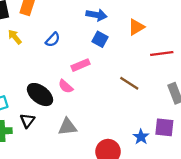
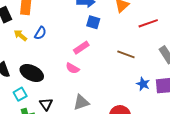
blue semicircle: (53, 40) -> (40, 33), moved
black ellipse: (40, 95) -> (32, 73), moved
blue star: (141, 137) -> (143, 84), moved

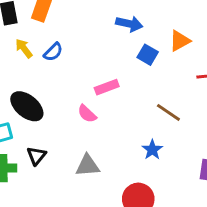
blue square: (93, 22) -> (148, 55), moved
blue star: (143, 84) -> (152, 150), moved

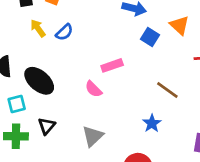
orange triangle: (180, 41) -> (179, 25), turned -50
gray triangle: (88, 166) -> (93, 136), turned -40

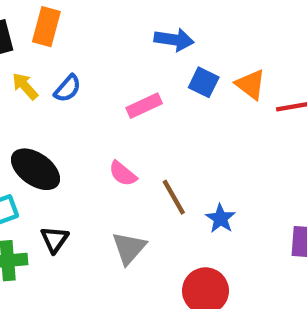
orange triangle: (179, 25) -> (251, 85), moved
pink rectangle: (112, 65) -> (144, 106), moved
brown line: (167, 90) -> (174, 197), moved, turned 30

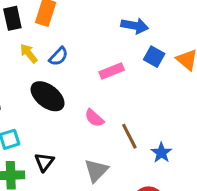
black ellipse: (36, 169) -> (48, 96), moved

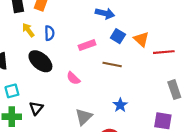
blue semicircle: (58, 56) -> (49, 33), turned -48
brown line: (129, 136) -> (112, 65), moved, turned -54
gray triangle: (96, 170) -> (84, 117), moved

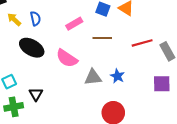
red line: (164, 52) -> (142, 43), moved
pink semicircle: (73, 78) -> (67, 58), size x1.5
gray triangle: (84, 117) -> (93, 77), moved, turned 48

